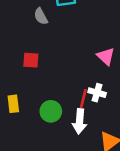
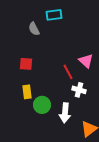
red line: (83, 99) -> (68, 72), moved, turned -42
yellow rectangle: (13, 104) -> (27, 92), moved

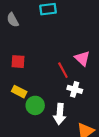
gray semicircle: (34, 29) -> (13, 20), moved
yellow rectangle: (27, 92) -> (19, 92), turned -56

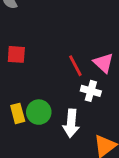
pink triangle: (82, 58) -> (103, 63), moved
yellow rectangle: (19, 92) -> (18, 113), moved, turned 48

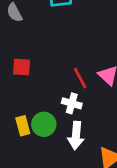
white cross: (91, 91) -> (72, 103), moved

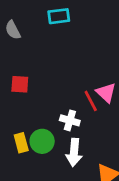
red line: (80, 78) -> (91, 101), moved

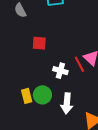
red square: (20, 84) -> (39, 43), moved
white cross: (70, 120) -> (60, 71), moved

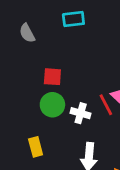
green circle: (42, 95) -> (52, 105), moved

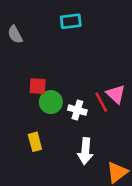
gray semicircle: (27, 33) -> (15, 34), moved
red square: (52, 77) -> (38, 86), moved

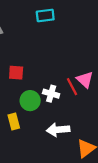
green circle: (51, 102) -> (30, 101), moved
white arrow: (85, 151) -> (58, 130), turned 80

